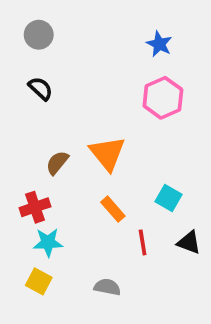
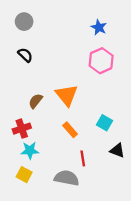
red line: (143, 242) -> (83, 158), moved
gray semicircle: (107, 287) -> (67, 178), size x1.5

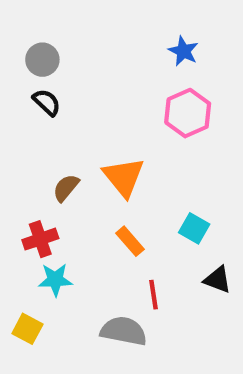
gray circle: (24, 22) -> (42, 60), moved
yellow square: (24, 175) -> (27, 329), moved

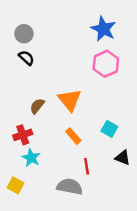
blue star: (183, 51) -> (103, 29), size x1.5
cyan star: (55, 280) -> (31, 158), turned 30

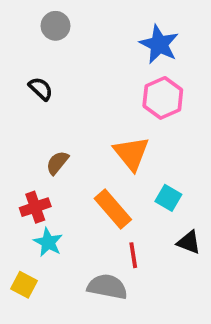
gray circle: (24, 34) -> (56, 26), moved
orange triangle: (70, 100) -> (131, 153), moved
orange rectangle: (73, 136) -> (113, 209), size x1.5

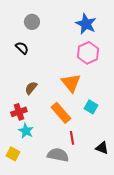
gray circle: (56, 26) -> (32, 22), moved
black triangle: (189, 242) -> (102, 148), moved

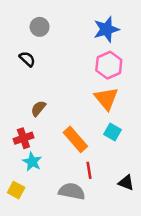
blue star: (86, 24) -> (106, 29), turned 30
orange triangle: (71, 83) -> (106, 99), moved

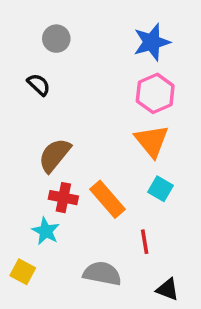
brown semicircle: (38, 108) -> (55, 155), size x1.5
red cross: (23, 138) -> (63, 198), moved, turned 30
red line: (89, 170) -> (145, 242), moved
black triangle: (126, 183) -> (168, 289), moved

